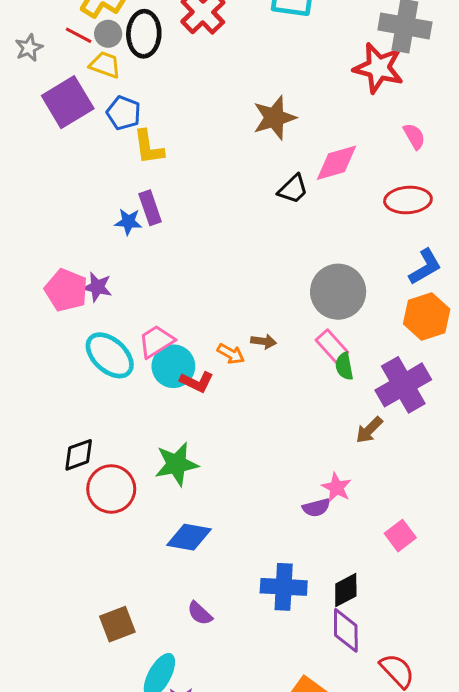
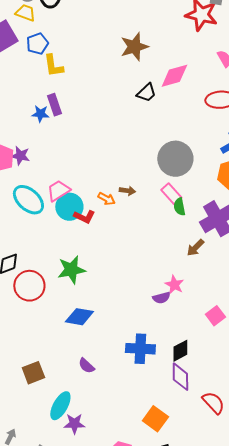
blue pentagon: (124, 113) -> (37, 44), turned 30

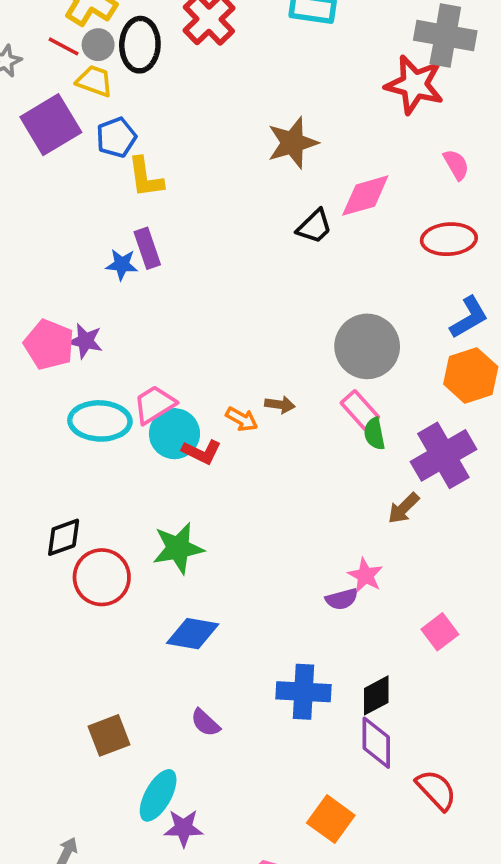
cyan ellipse: (28, 200) -> (100, 421), turned -40

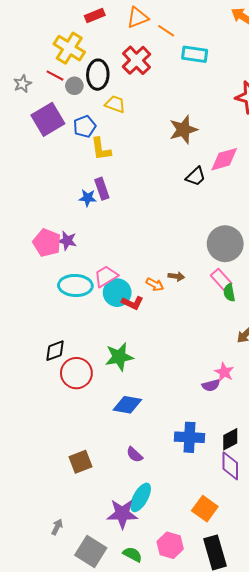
gray circle: (98, 45) -> (74, 86), moved
yellow trapezoid: (94, 81) -> (115, 104), moved
cyan ellipse: (158, 795) -> (141, 497), moved
purple star: (184, 828) -> (122, 514), size x1.4

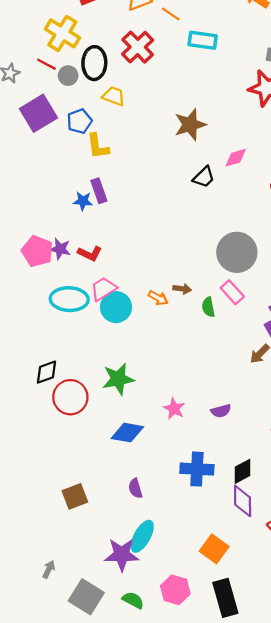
pink diamond: (224, 159) -> (236, 158), size x0.7
green semicircle: (229, 293) -> (208, 307), moved
red L-shape: (132, 303) -> (90, 253), moved
pink star: (224, 372) -> (174, 409), moved
purple semicircle: (134, 455) -> (135, 488), turned 30

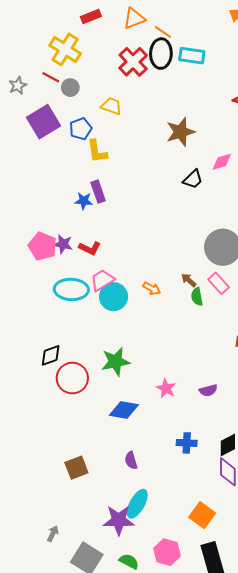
black ellipse: (94, 63) -> (161, 54), moved
brown arrow: (182, 289) -> (189, 280), moved, turned -147
blue cross: (197, 469) -> (187, 443), size x0.7

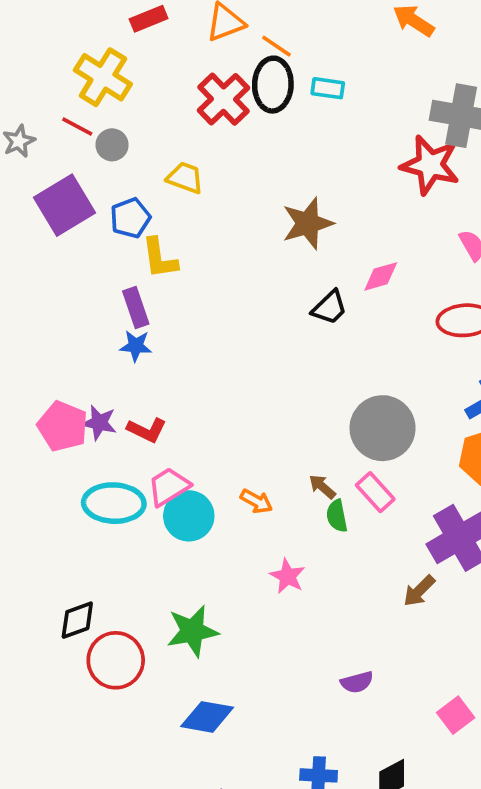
cyan rectangle: (192, 56) -> (328, 88), size x0.7
purple rectangle: (98, 192) -> (136, 308), moved
pink star: (166, 388) -> (287, 576), moved

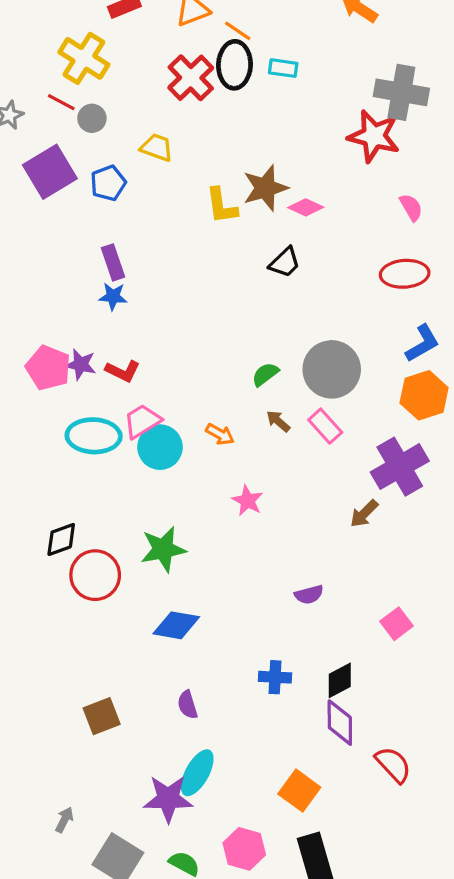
yellow L-shape: (160, 258) -> (222, 206), moved
pink diamond: (381, 276) -> (306, 207), moved, turned 40
green semicircle: (337, 516) -> (265, 374), moved, turned 64

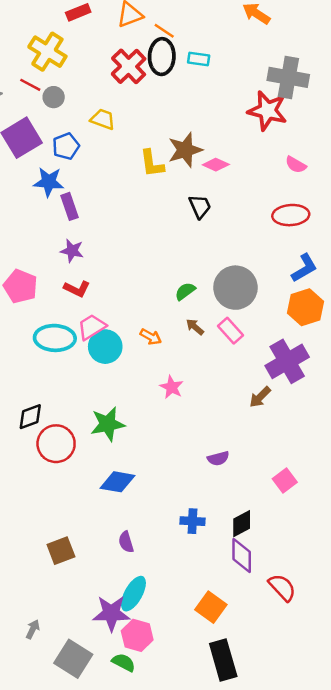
pink semicircle: (411, 207) -> (296, 165), turned 150
black trapezoid: (285, 262) -> (200, 206), turned -70
blue star: (113, 296) -> (49, 182), moved, size x1.4
purple star: (81, 365) -> (72, 251), moved
pink hexagon: (244, 849) -> (137, 635), moved

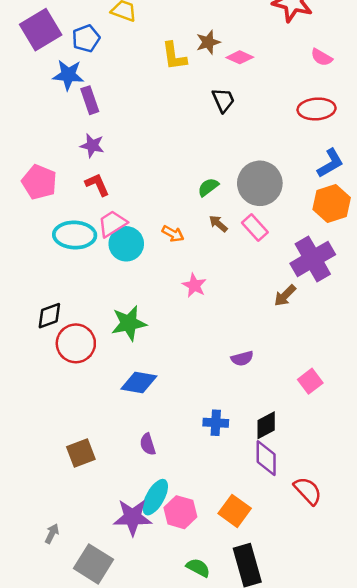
brown star: (185, 150) -> (208, 42), size x0.7
red L-shape: (77, 289) -> (97, 185), turned -140
pink hexagon: (137, 635) -> (180, 512), moved
green semicircle: (124, 662) -> (198, 568), moved

